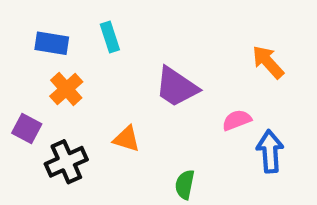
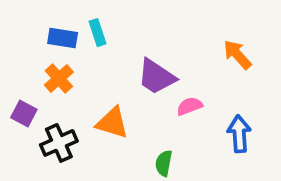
blue rectangle: (52, 43) -> (63, 38), moved
pink semicircle: (237, 120) -> (190, 106), moved
orange triangle: (127, 139) -> (112, 123), size x1.4

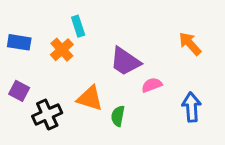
blue rectangle: (63, 38) -> (19, 42), moved
orange cross: (59, 79) -> (62, 50), moved
green semicircle: (164, 163) -> (118, 116), moved

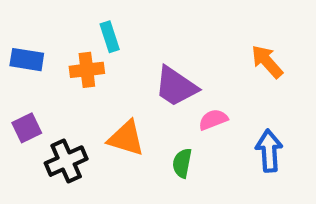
orange cross: (62, 50) -> (87, 70), turned 35
purple square: (19, 91) -> (27, 128), turned 36
green semicircle: (118, 116) -> (182, 163), moved

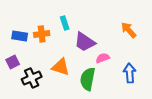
cyan rectangle: (110, 37) -> (65, 23), moved
blue rectangle: (27, 60) -> (20, 36), moved
green semicircle: (182, 163) -> (88, 79), size x1.6

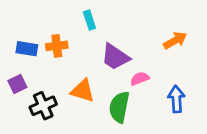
cyan rectangle: (65, 23) -> (89, 20), moved
orange arrow: (129, 30) -> (175, 40), turned 102

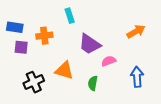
blue rectangle: (27, 49) -> (15, 27), moved
purple square: (17, 84) -> (21, 47), moved, turned 32
green semicircle: (119, 107) -> (93, 83), size x0.6

